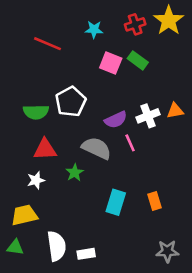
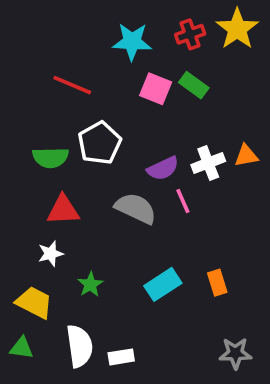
cyan star: (94, 30) -> (132, 42), size x1.5
red line: (48, 44) -> (72, 85), moved
green star: (75, 173) -> (90, 284), moved
cyan rectangle: (116, 202) -> (163, 284), turned 40
yellow trapezoid: (24, 215) -> (34, 303), turned 40

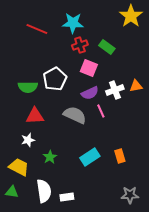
red cross: (190, 34) -> (80, 45), moved
red line: (72, 85) -> (37, 29), moved
pink square: (156, 89) -> (89, 68), moved

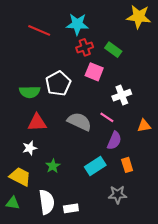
yellow star: (131, 16) -> (139, 17), turned -30
orange triangle: (136, 86) -> (144, 126), moved
purple semicircle: (90, 93) -> (114, 141), moved, turned -42
pink line: (101, 111) -> (107, 117), turned -32
gray star: (130, 195) -> (118, 195), moved

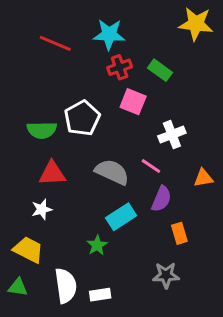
green star: (53, 166) -> (97, 245), moved
cyan rectangle: (95, 166) -> (121, 217), moved

